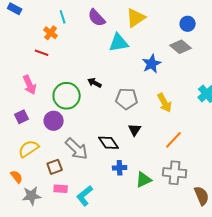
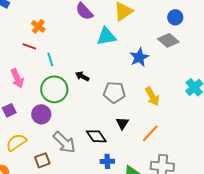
cyan line: (63, 17) -> (50, 59), moved
orange line: (174, 140) -> (150, 133), moved

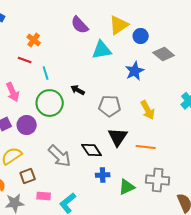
blue circle: (175, 17) -> (141, 36), moved
purple circle: (41, 114) -> (27, 125), moved
black triangle: (122, 123) -> (118, 137), size x1.5
orange line: (150, 133) -> (146, 147), turned 54
brown square: (42, 160) -> (28, 176), moved

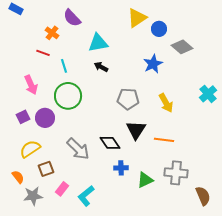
purple semicircle: (80, 25) -> (72, 18), moved
cyan triangle: (102, 50) -> (98, 43), moved
black arrow: (78, 90) -> (101, 67), moved
pink rectangle: (44, 196) -> (62, 189), turned -56

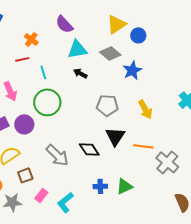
purple semicircle: (72, 18) -> (64, 24), moved
gray diamond: (182, 47) -> (110, 53), moved
red line: (43, 53) -> (22, 59), turned -32
blue cross: (121, 168) -> (100, 186), moved
gray cross: (176, 173) -> (167, 162), moved, turned 35

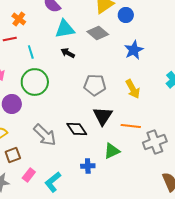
blue star: (132, 70) -> (134, 50), moved
gray cross: (167, 162) -> (155, 142), turned 30
green triangle: (124, 186) -> (112, 151), moved

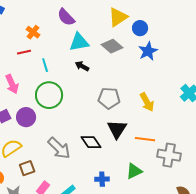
blue star: (134, 50) -> (148, 51), moved
gray cross: (155, 142) -> (169, 155), turned 30
green triangle: (112, 151) -> (134, 171), moved

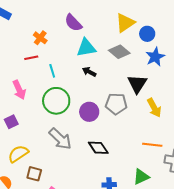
purple circle: (26, 117) -> (89, 112), moved
black triangle: (117, 129) -> (137, 84), moved
gray arrow: (59, 148) -> (60, 139), moved
brown square: (27, 168) -> (34, 174), turned 35

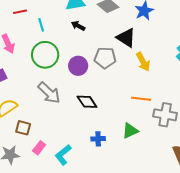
black triangle: (137, 84) -> (126, 38), turned -30

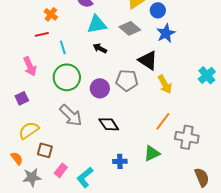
orange line: (141, 99) -> (163, 121), turned -60

